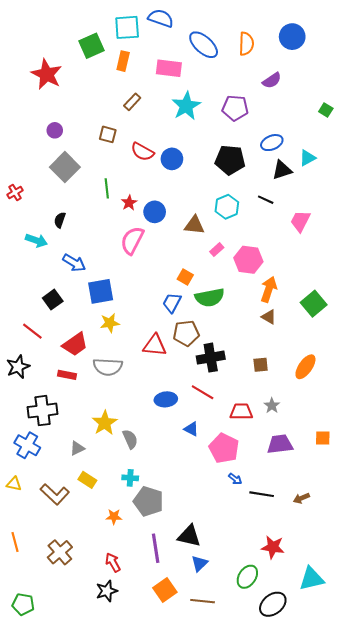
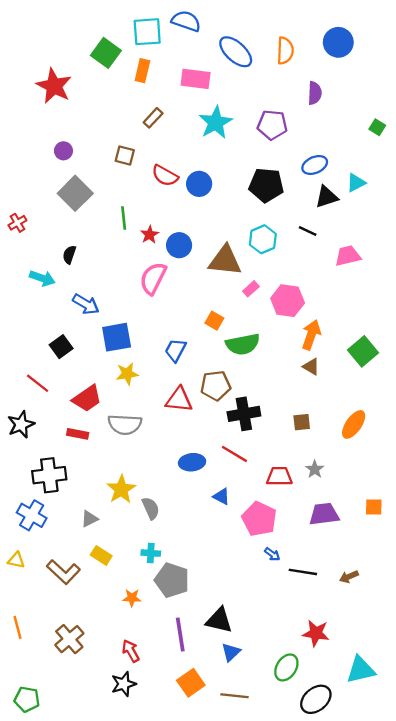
green square: (91, 46) -> (106, 53), turned -30
purple semicircle: (272, 80) -> (315, 93), turned -54
pink trapezoid: (300, 221) -> (348, 256), turned 50
brown triangle: (194, 225) -> (225, 261), size x1.4
blue trapezoid: (172, 303) -> (176, 350), moved

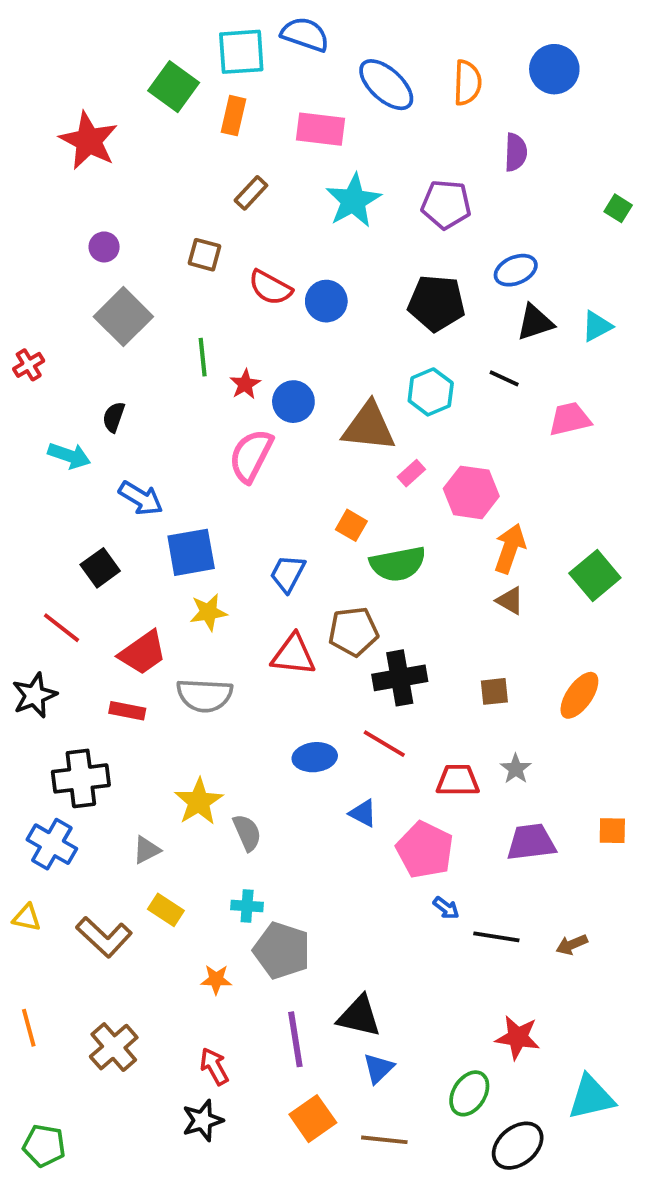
cyan triangle: (356, 183) -> (597, 326), moved

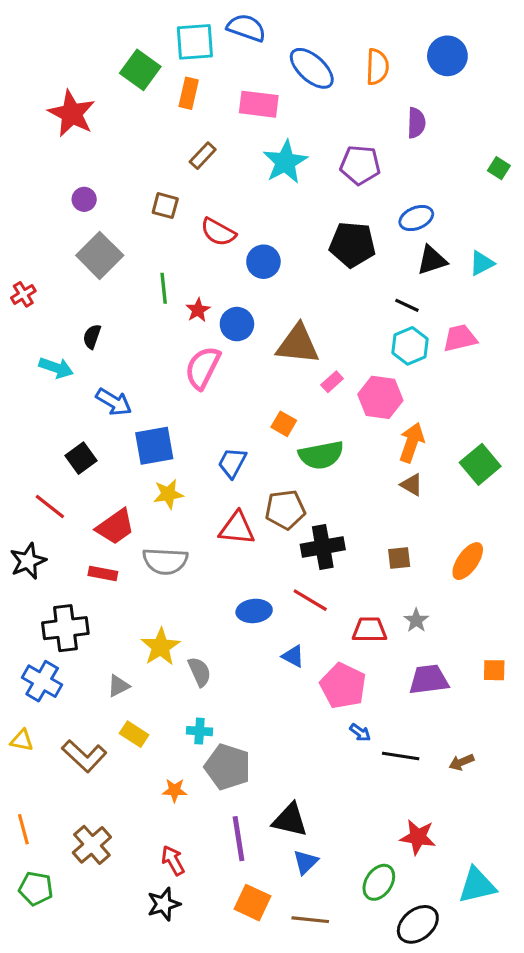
blue circle: (326, 301) -> (263, 262), moved
cyan hexagon: (431, 392) -> (410, 346), moved
orange square: (313, 1119) -> (253, 903), turned -30
green pentagon: (44, 1146) -> (36, 889), moved

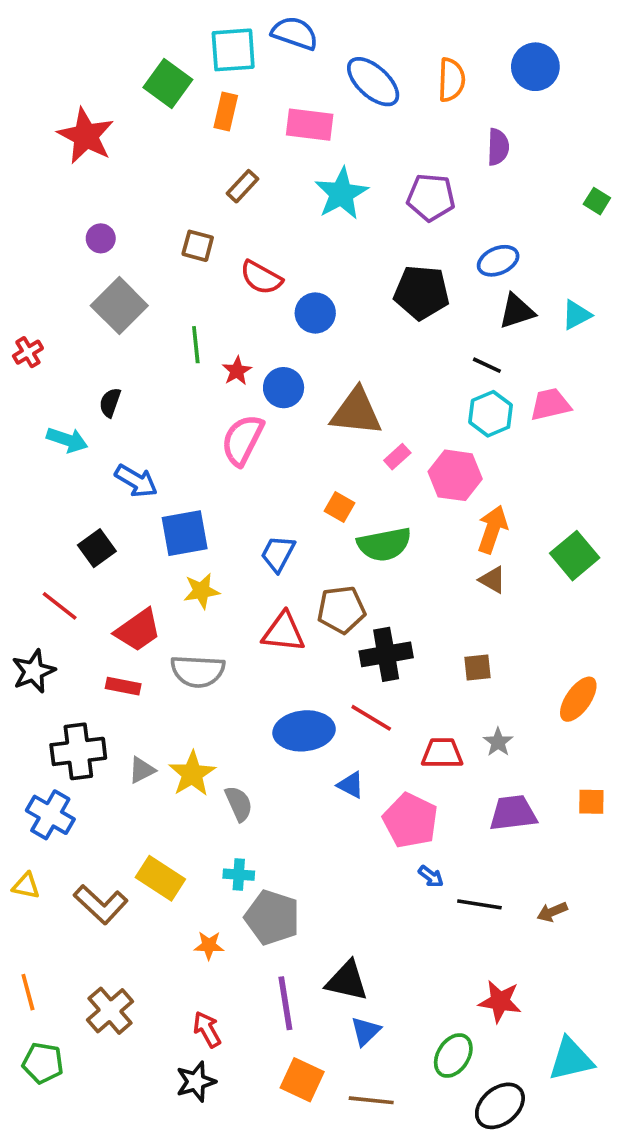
orange ellipse: (468, 561) -> (578, 699), moved
blue ellipse: (254, 611) -> (304, 731), size x1.4
gray triangle: (118, 686) -> (142, 770), moved
yellow rectangle: (134, 734) -> (160, 878), size x1.4

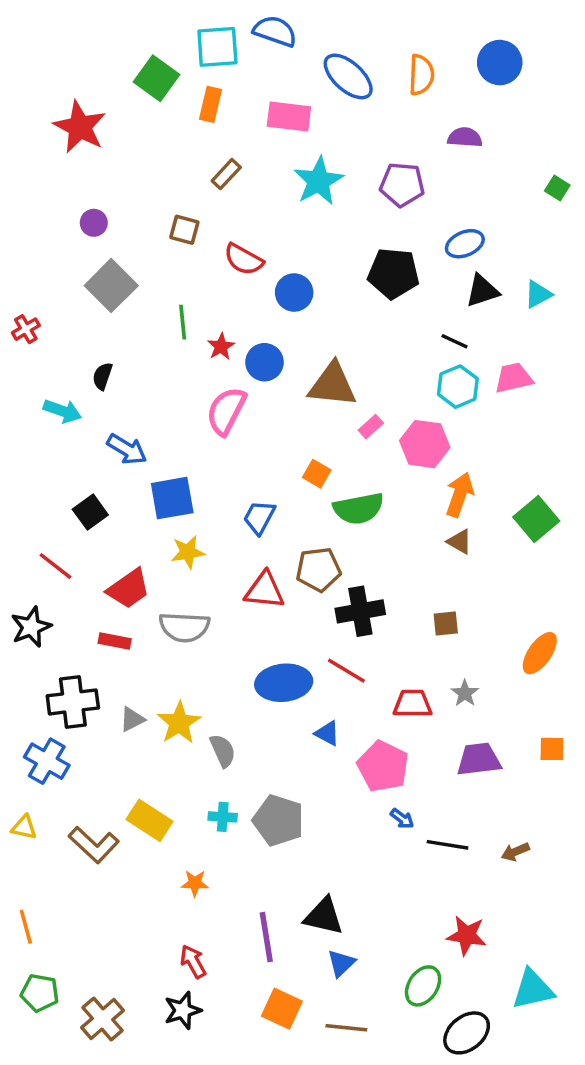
purple semicircle: (498, 147) -> (465, 137), turned -88
gray pentagon: (272, 917) -> (278, 820), moved
brown cross: (110, 1011) -> (102, 1019), moved

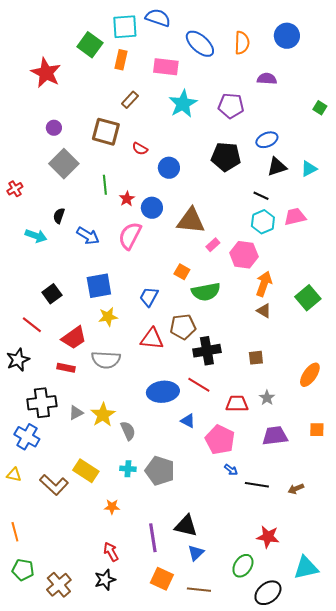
brown square: (184, 230) -> (106, 132), size x1.6
red semicircle: (244, 259) -> (140, 149), size x0.7
blue arrow: (127, 449) -> (88, 236), moved

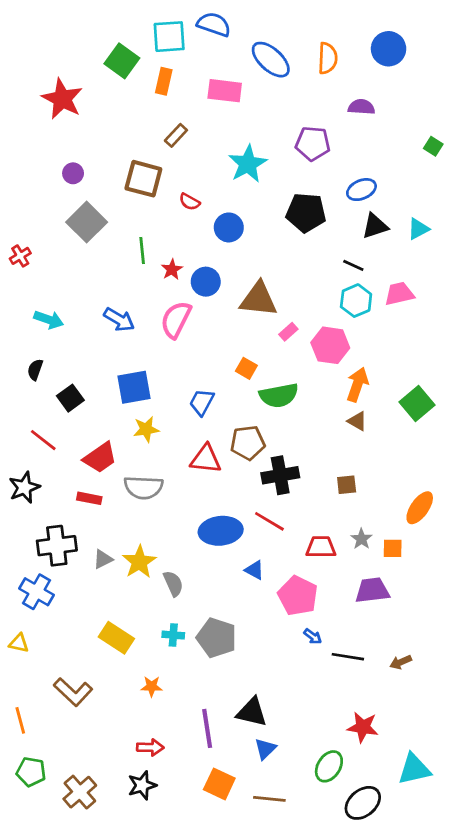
cyan star: (183, 104) -> (248, 164), moved
black semicircle: (59, 216) -> (35, 370), moved
orange square: (317, 430) -> (393, 548), moved
brown L-shape: (54, 485) -> (73, 692), moved
red arrow: (111, 552) -> (150, 747), turned 120

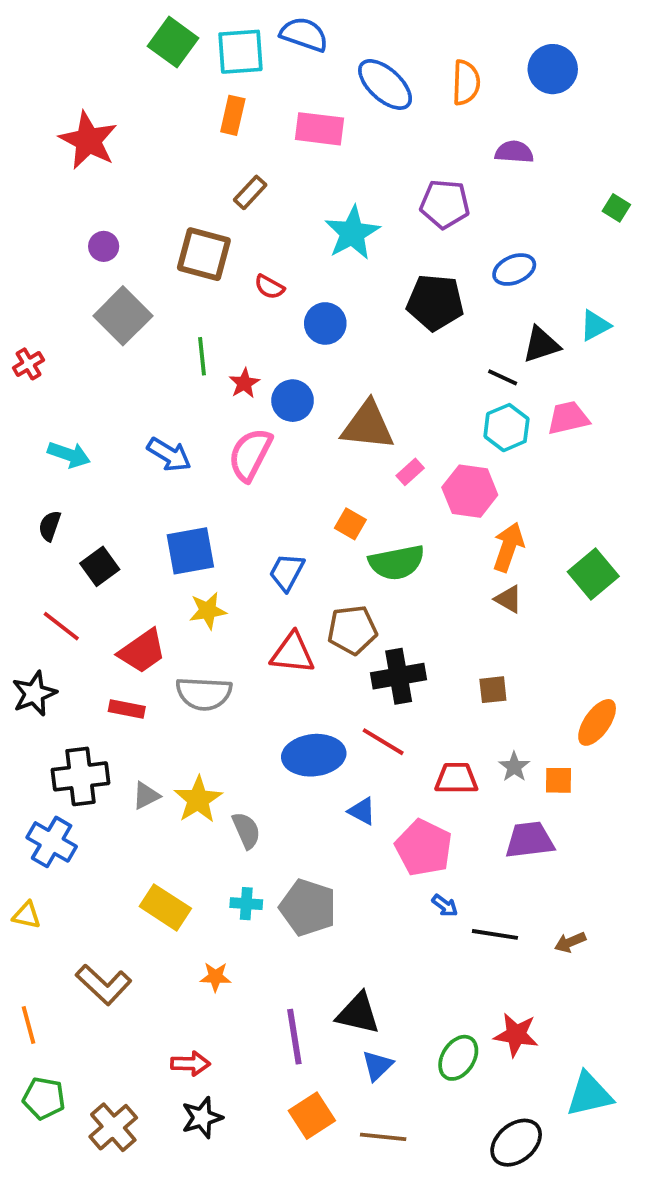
green square: (122, 61) -> (173, 42), moved
black triangle: (375, 226) -> (541, 345), moved
red arrow: (150, 747) -> (190, 1064), moved
green ellipse: (329, 766) -> (458, 1058), moved
orange square: (219, 784) -> (312, 1116), turned 32

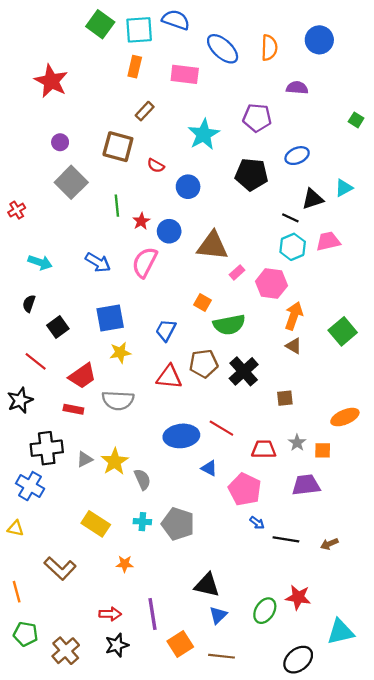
black cross: (399, 676) -> (244, 371), moved, turned -32
orange ellipse: (597, 722) -> (345, 417), turned 32
purple line: (294, 1037) -> (152, 614), moved

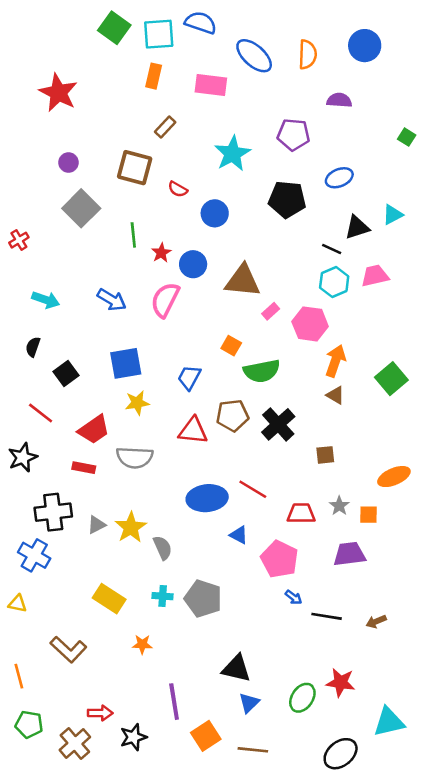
red arrow: (110, 614) -> (100, 713), moved

